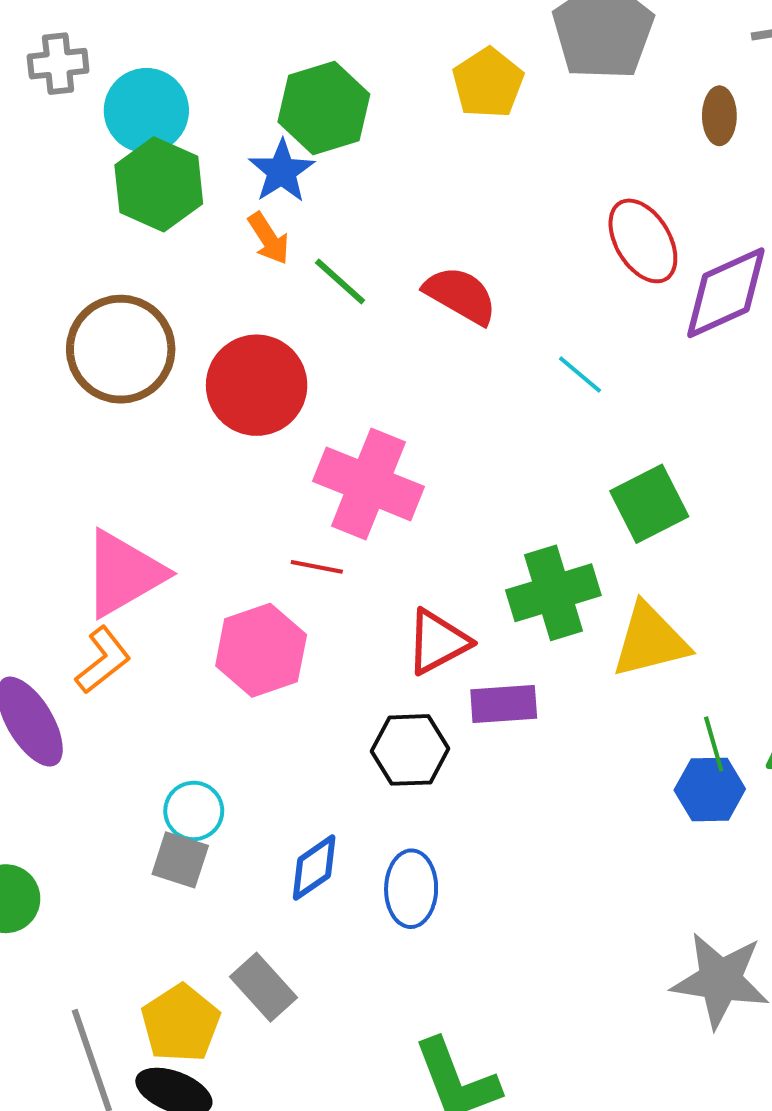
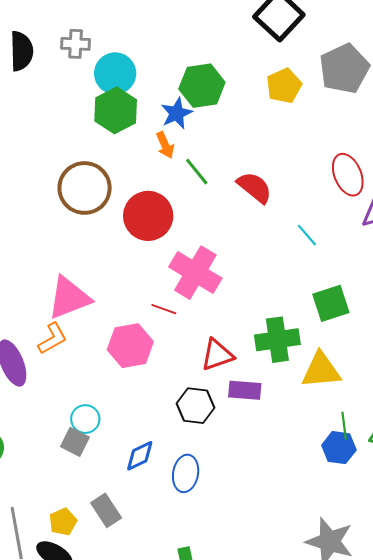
yellow pentagon: (181, 1023) -> (63, 522), size x0.7

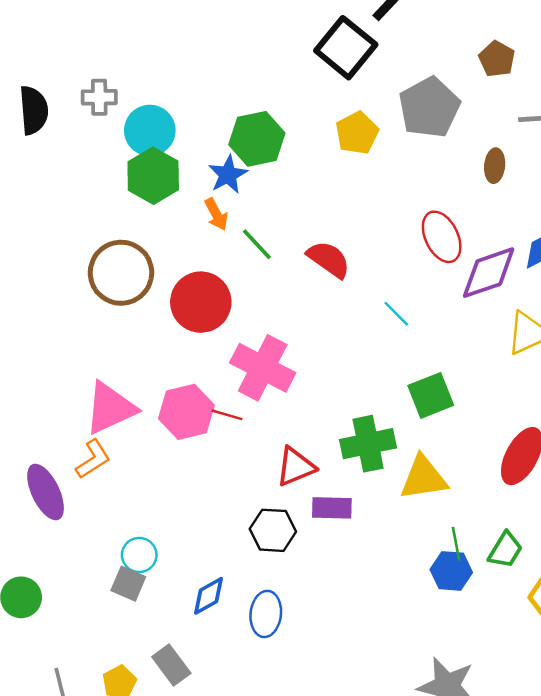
pink hexagon: (130, 346) -> (186, 412), moved

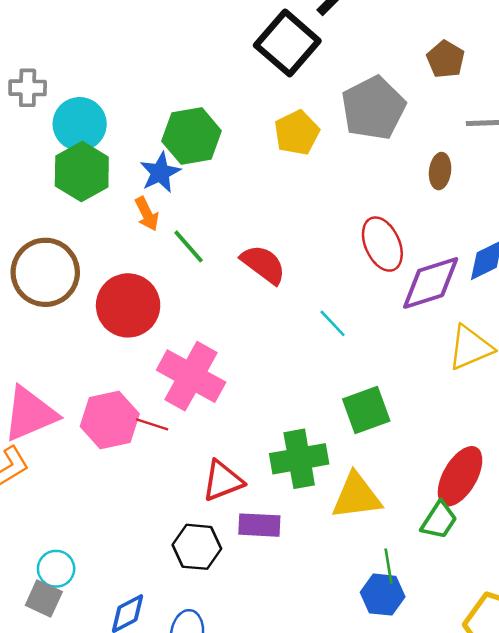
green trapezoid: (505, 550) -> (439, 520), moved

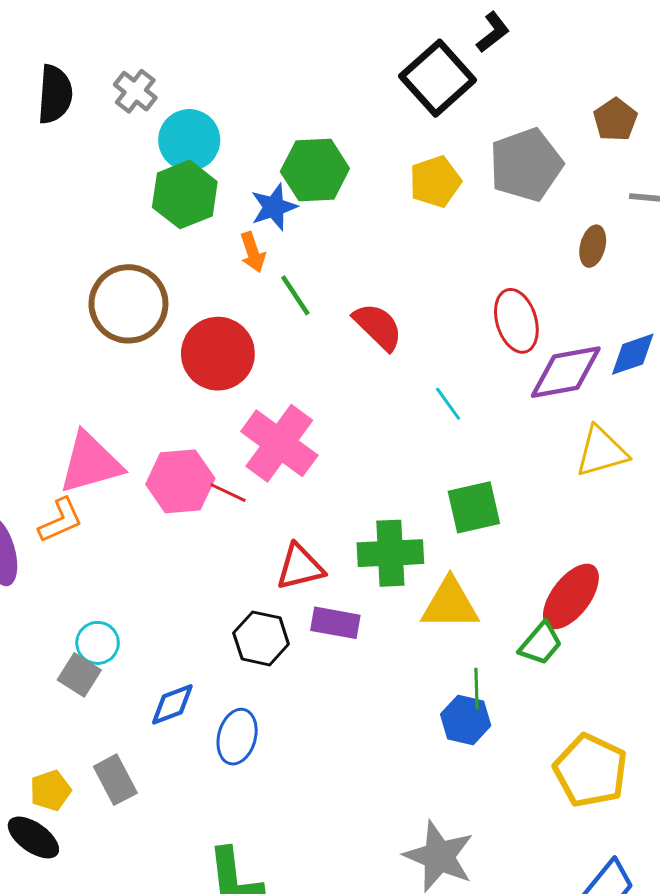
gray cross: (28, 88) -> (135, 91), turned 30

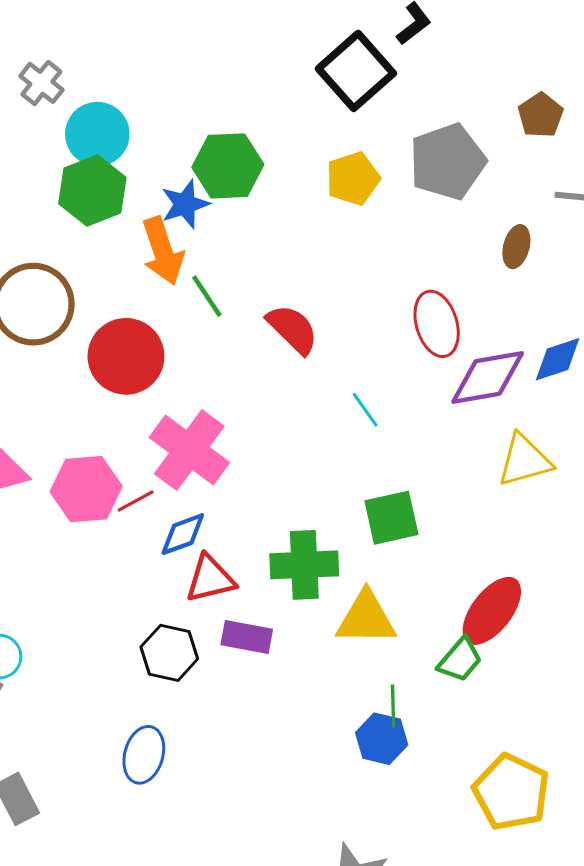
orange arrow: (253, 252) -> (163, 251), size x1.6
red line: (228, 493) -> (136, 501), turned -54
blue diamond: (172, 704) -> (183, 534), moved

